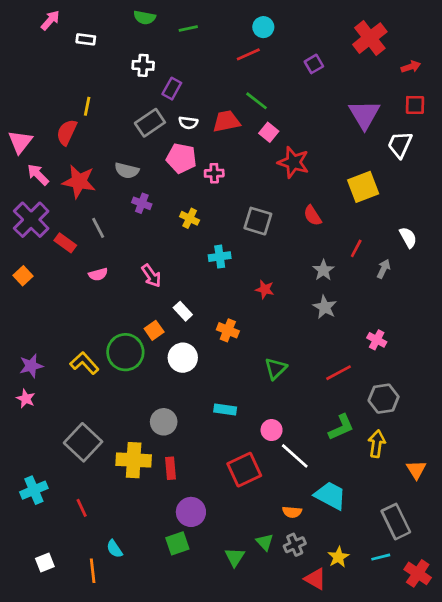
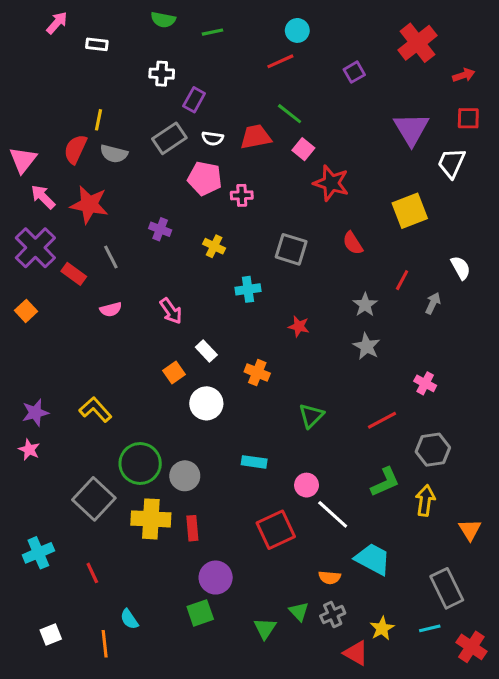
gray semicircle: (127, 171) -> (114, 154), moved
green circle: (125, 352) -> (140, 463), moved

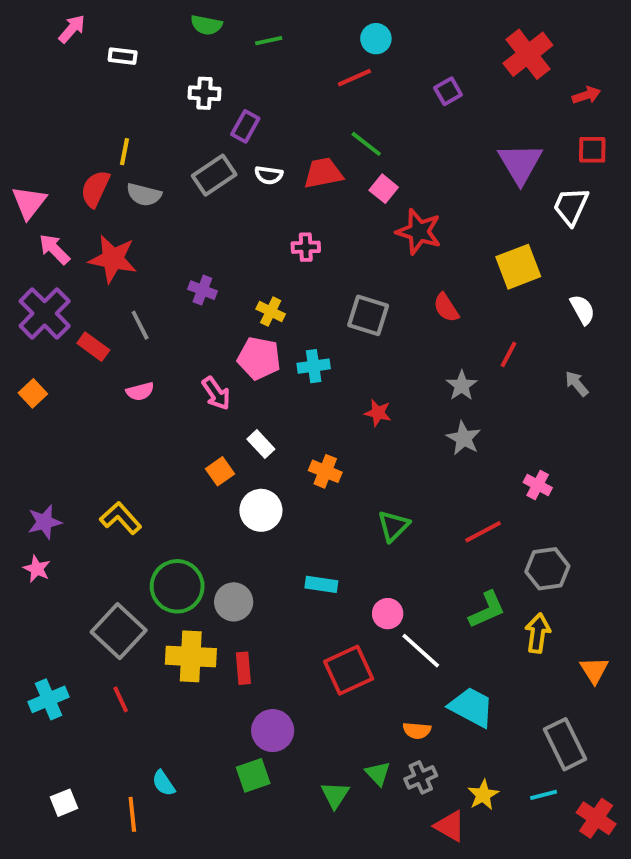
pink pentagon: (205, 178) -> (259, 358), moved
white semicircle: (461, 268) -> (583, 310), moved
gray arrow: (433, 303) -> (577, 384), moved, turned -65
red line: (92, 573) -> (121, 699), moved

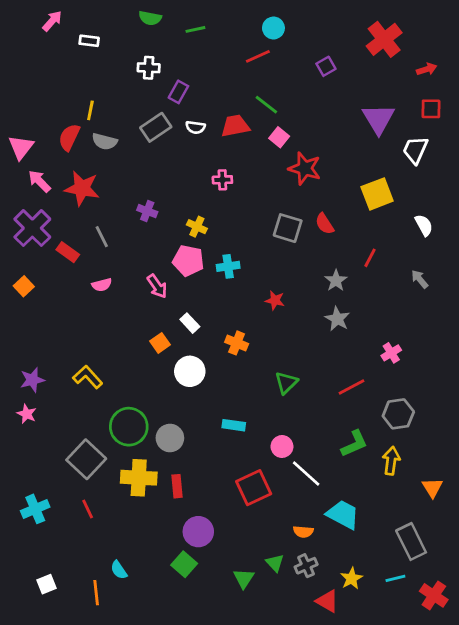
gray square: (368, 315) -> (288, 228), moved
pink cross: (538, 485) -> (391, 353), turned 30
green square: (253, 775) -> (184, 564), turned -30

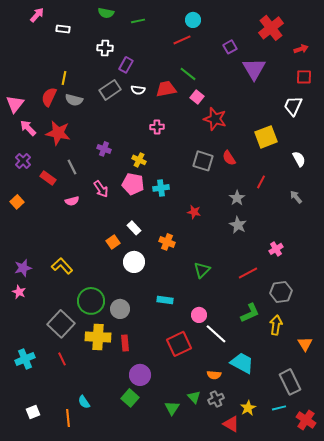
purple triangle: (378, 119) -> (254, 69), moved
purple cross: (32, 228) -> (23, 161), size x0.6
pink arrow: (157, 286) -> (101, 189), moved

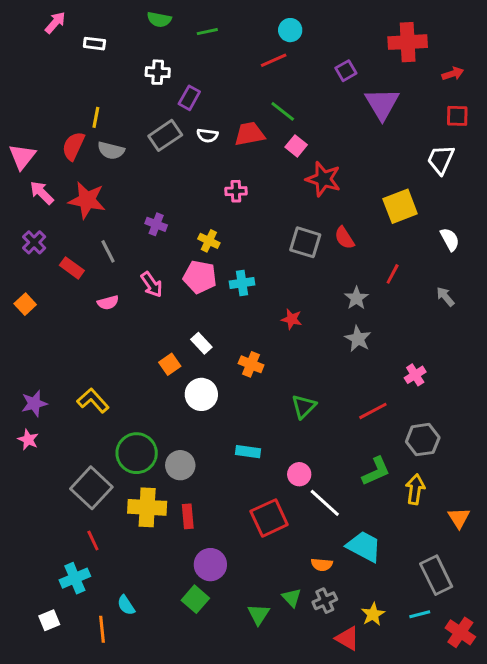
red cross: (271, 28) -> (408, 42), turned 35
cyan cross: (25, 359) -> (75, 578), moved

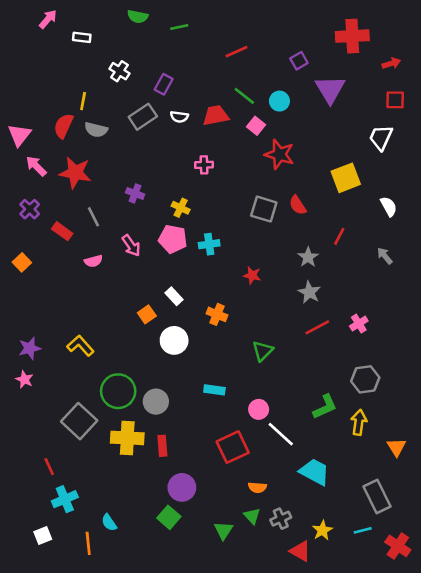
cyan circle: (290, 30) -> (279, 101), moved
white cross: (158, 72) -> (119, 71), moved, turned 30
red line: (373, 411) -> (317, 327), moved
red line: (93, 540) -> (49, 467), moved
orange semicircle: (322, 565) -> (257, 487), moved

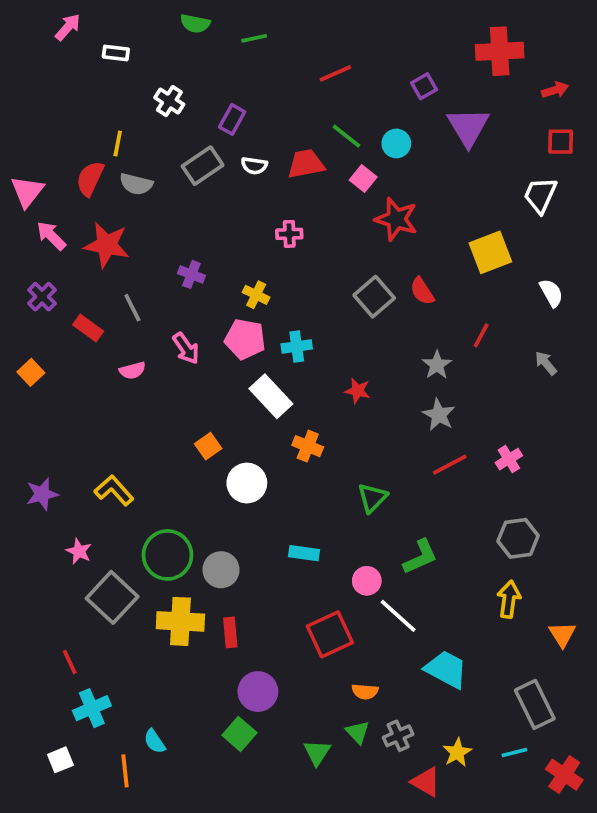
gray square: (264, 209) -> (374, 297), turned 32
white rectangle: (174, 296) -> (271, 396), moved, size x1.6
pink star: (24, 379) -> (79, 551), moved
green L-shape: (325, 407) -> (420, 557), moved

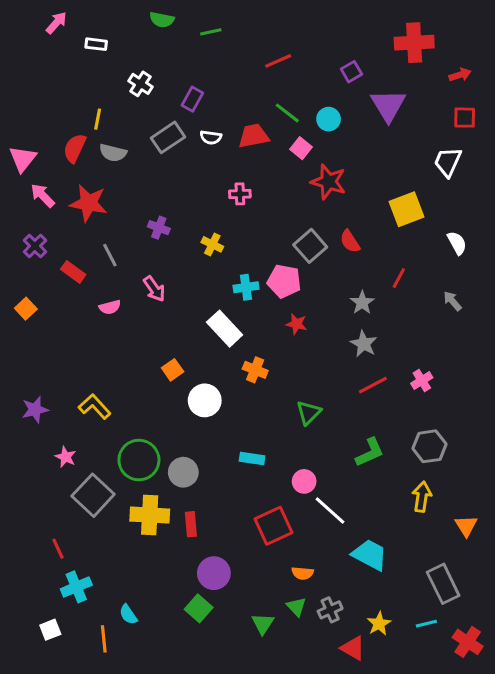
pink pentagon: (245, 339) -> (284, 281), moved
green L-shape: (420, 557) -> (370, 452), moved

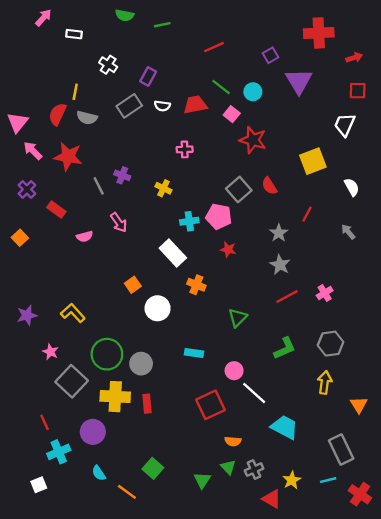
gray line: (110, 255) -> (99, 186), moved
purple circle: (214, 573) -> (93, 432), moved
orange line: (104, 639) -> (127, 492), moved, turned -48

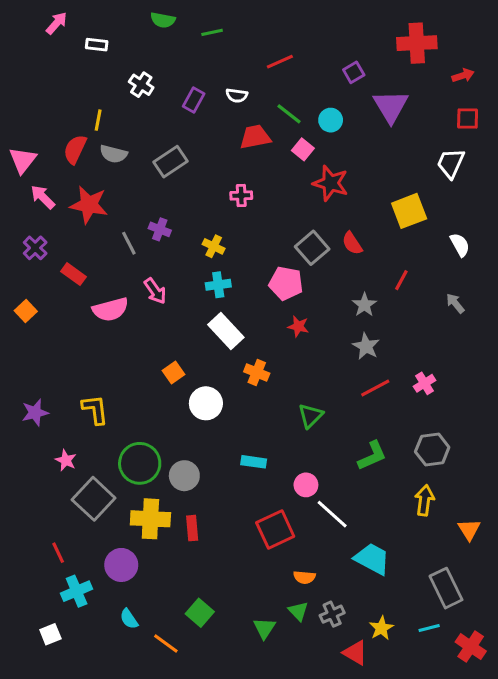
gray rectangle: (129, 106) -> (170, 162), moved
white semicircle: (162, 106) -> (237, 95), moved
cyan cross: (189, 221) -> (218, 285), moved
pink semicircle: (85, 237) -> (110, 309), size x1.6
yellow L-shape: (73, 313) -> (95, 409), turned 35

